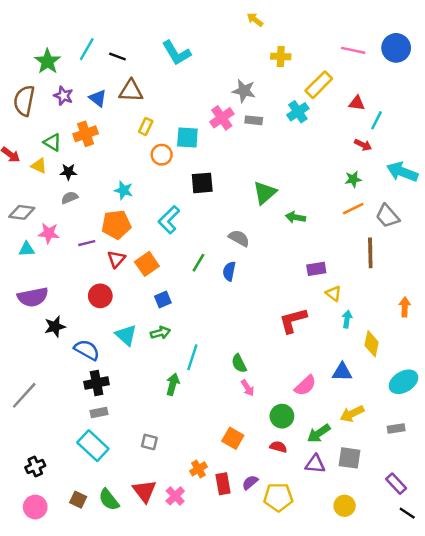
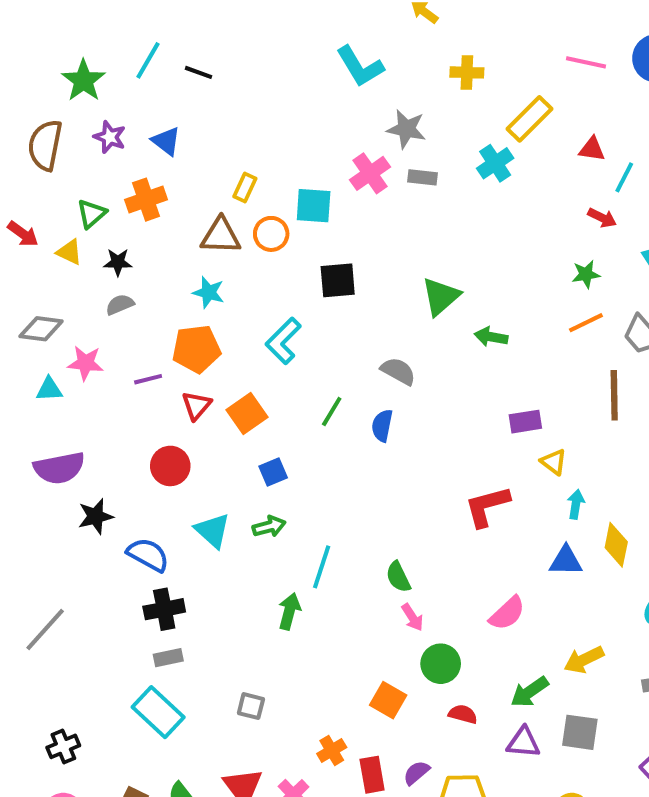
cyan L-shape: (176, 53) -> (360, 66), moved
brown triangle: (131, 91) -> (221, 236), moved
green triangle: (52, 142) -> (92, 214), turned 48
blue triangle: (342, 372) -> (566, 561), moved
green circle: (282, 416) -> (441, 664), moved

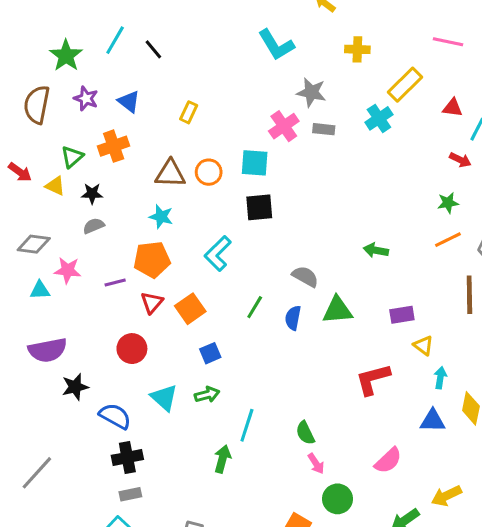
black line: (199, 72) -> (153, 49), turned 30
yellow rectangle: (245, 187) -> (189, 112), moved
cyan square: (314, 206) -> (255, 163), moved
green triangle: (441, 296) -> (337, 310), moved, turned 36

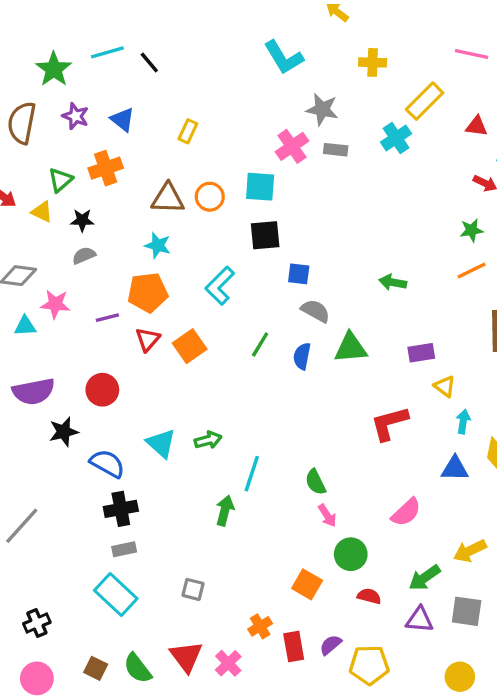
cyan line: (115, 40) -> (107, 52), turned 44
red circle: (132, 349) -> (102, 390), moved
blue square: (210, 353) -> (299, 274), moved, turned 30

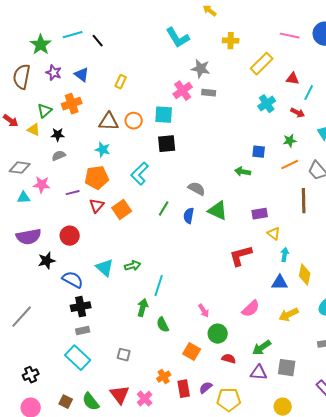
cyan cross: (396, 138) -> (267, 104), moved
blue square: (299, 274) -> (259, 152), moved
green triangle: (351, 348) -> (218, 211), turned 30
green semicircle: (315, 482) -> (163, 325), moved
yellow arrow: (470, 551) -> (289, 315), moved

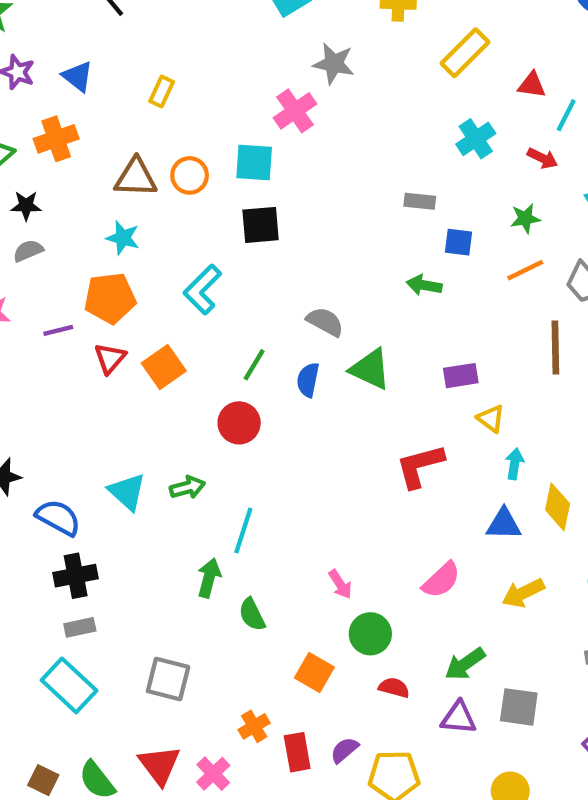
gray rectangle: (209, 93) -> (420, 201), moved
red circle: (70, 236) -> (239, 423), moved
gray square: (124, 355) -> (168, 679), size x1.5

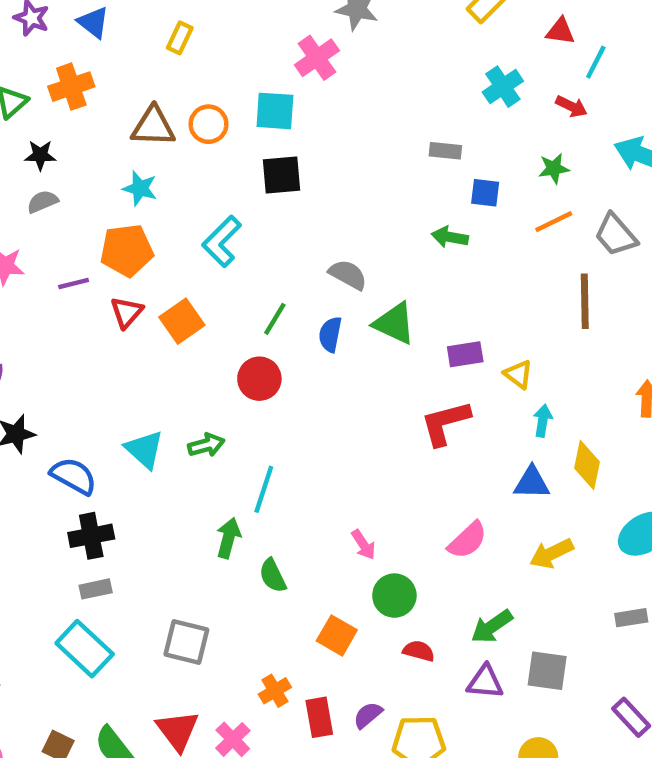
purple rectangle: (461, 376) -> (465, 354), moved

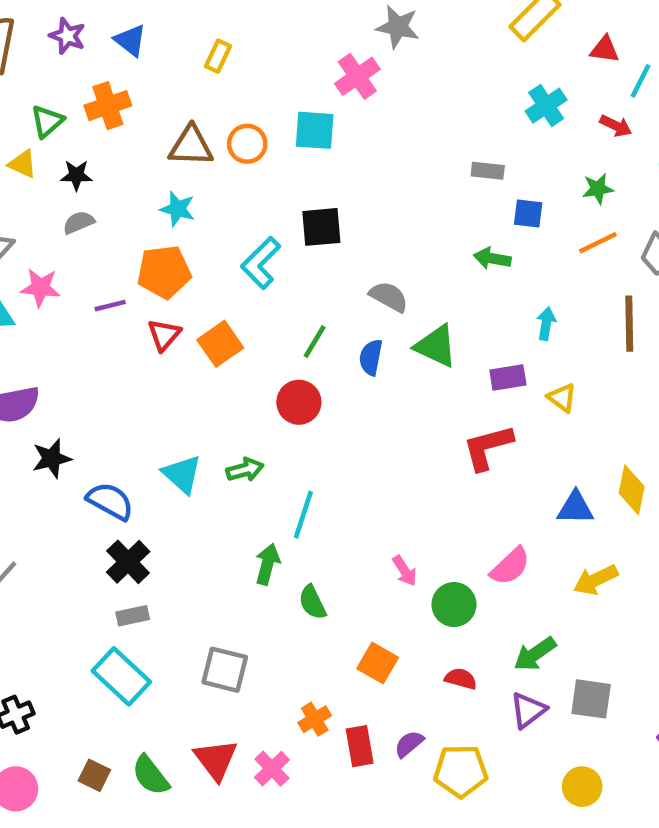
black square: (282, 175) -> (321, 227), moved
cyan arrow: (543, 421) -> (546, 324), moved
black cross: (91, 536) -> (128, 562), turned -33
green circle: (394, 596) -> (454, 605), moved
purple triangle: (485, 682) -> (528, 710), turned -42

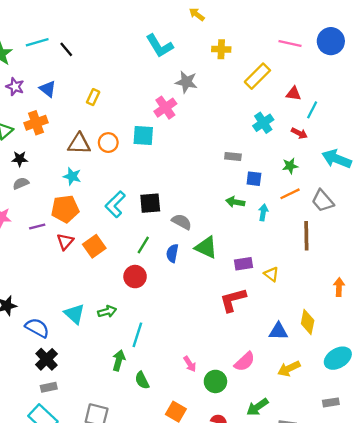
black square: (321, 227) -> (150, 203), moved
cyan arrow: (546, 324) -> (263, 212), moved

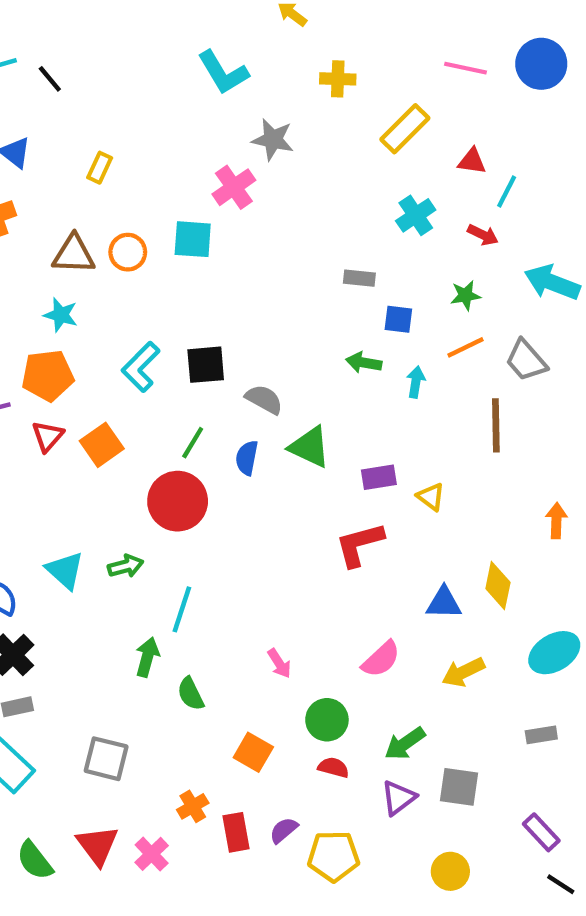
red circle: (135, 277) -> (178, 501), size x1.4
green circle: (215, 381) -> (327, 720), moved

